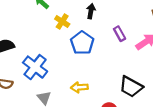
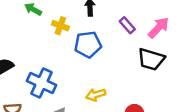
blue pentagon: (82, 43) -> (88, 45), turned -30
black trapezoid: (131, 87) -> (151, 59), moved

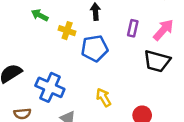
purple rectangle: (127, 25) -> (133, 28), turned 56
yellow arrow: (96, 95) -> (104, 97), turned 78

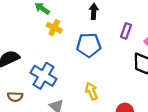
yellow cross: (67, 31) -> (54, 28), moved

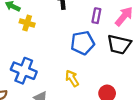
blue pentagon: (89, 45) -> (83, 43), moved

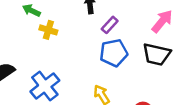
purple rectangle: (96, 16) -> (110, 25), moved, turned 32
blue cross: (24, 71) -> (45, 86), turned 30

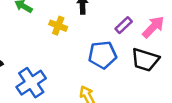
purple rectangle: (110, 25) -> (124, 25), moved
yellow cross: (48, 30) -> (58, 26), moved

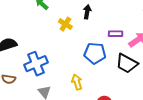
purple rectangle: (124, 25) -> (116, 34), turned 32

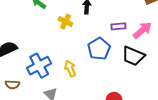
blue pentagon: (95, 53) -> (99, 49), turned -30
yellow arrow: (77, 82) -> (70, 69), moved

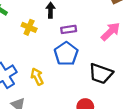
purple rectangle: (118, 26) -> (69, 29), moved
black trapezoid: (133, 56) -> (101, 74), moved

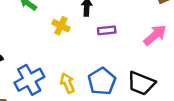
blue pentagon: (66, 54) -> (102, 81), moved

